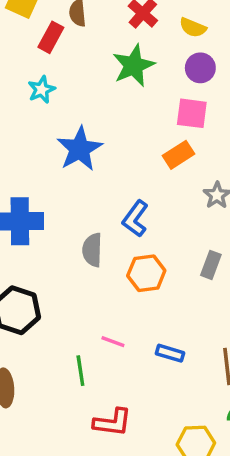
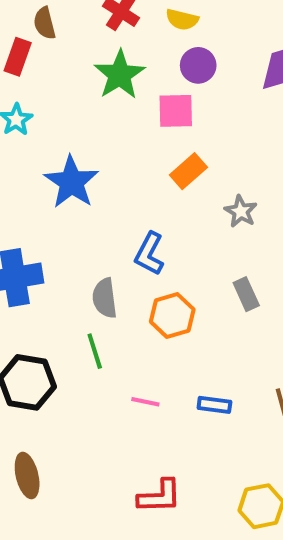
pink square: (192, 113) -> (176, 111), moved
gray rectangle: (211, 265) -> (246, 294), turned -36
green line: (80, 371) -> (95, 351), moved

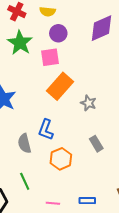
orange rectangle: (188, 171) -> (60, 86), size x1.5
gray semicircle: (105, 298) -> (24, 143), moved

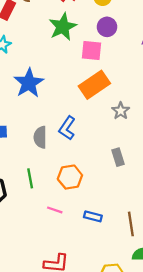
orange hexagon: (61, 159) -> (70, 177), moved

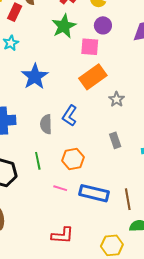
blue rectangle: (93, 216) -> (94, 193), size x1.8

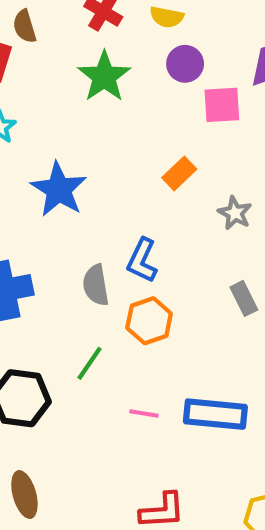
pink square: (90, 47) -> (222, 105), moved
orange rectangle: (93, 77) -> (179, 173), size x0.6
orange hexagon: (73, 159) -> (149, 321), moved
green line: (38, 161) -> (89, 363), turned 54

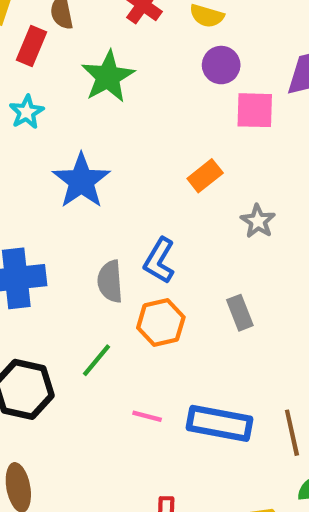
green star: (104, 77) -> (108, 77), moved
gray rectangle: (244, 298) -> (240, 313), moved

